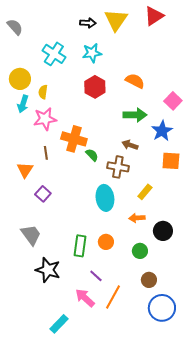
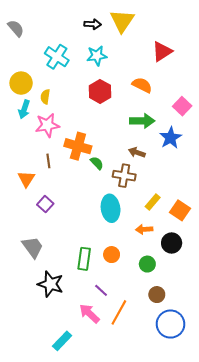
red triangle: (154, 16) -> (162, 51), moved
orange square: (171, 161) -> (180, 210), moved, turned 30

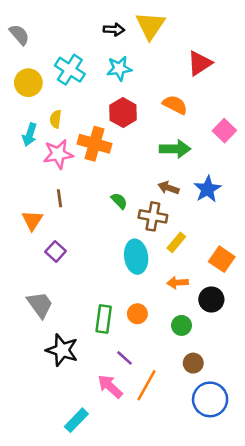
yellow circle: (21, 83) -> (28, 83), moved
blue star: (171, 138) -> (207, 189), moved
orange cross: (78, 146) -> (95, 144), moved
yellow rectangle: (153, 202) -> (176, 242), moved

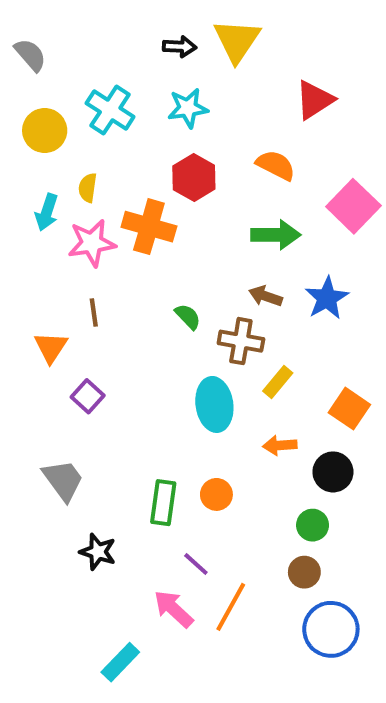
pink square: (224, 131) -> (353, 206), size x1.4
green circle: (182, 325) -> (313, 525), moved
black star: (62, 350) -> (98, 552), size x0.7

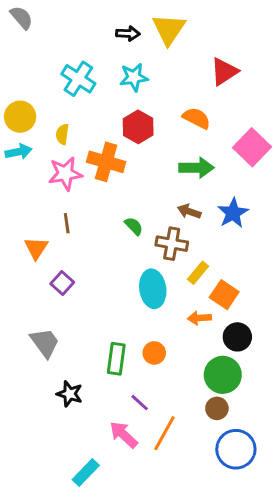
gray semicircle: (30, 55) -> (21, 18), moved
yellow circle: (45, 130) -> (20, 117), moved
cyan arrow: (47, 212) -> (19, 152), moved, turned -120
orange square: (349, 409) -> (224, 295), moved
green circle: (313, 525) -> (223, 375), size x1.6

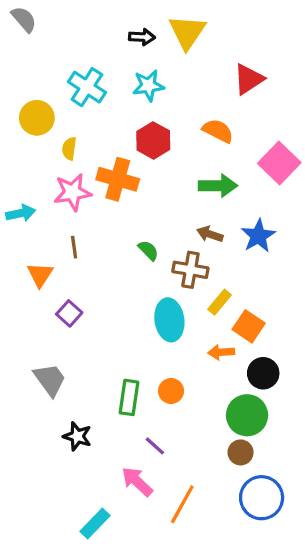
yellow circle: (20, 117) -> (37, 118), moved
cyan arrow: (19, 152) -> (21, 213), moved
orange line: (164, 433) -> (182, 504), moved

